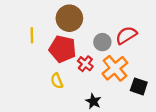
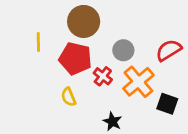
red semicircle: (126, 35) -> (169, 50), moved

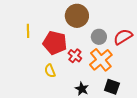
brown circle: (84, 21) -> (77, 16), moved
gray circle: (123, 50) -> (99, 37), moved
black square: (167, 104) -> (112, 87), moved

